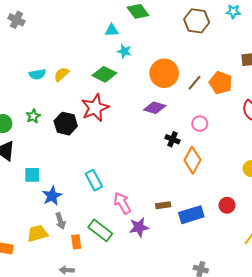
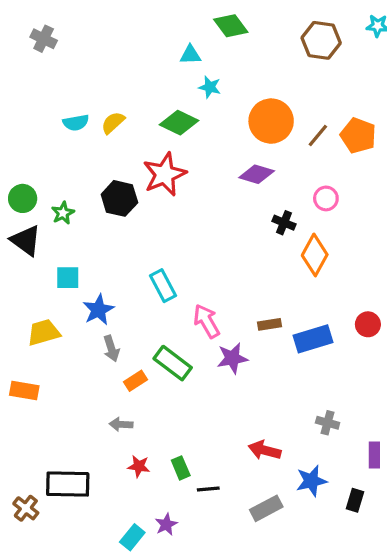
green star: (33, 116) -> (63, 213), moved
yellow trapezoid: (37, 234) -> (44, 332), moved
orange rectangle: (76, 242) -> (136, 381), turned 64

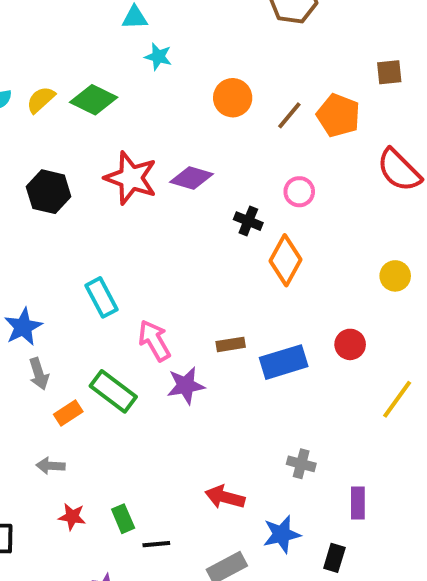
orange circle: (271, 121) -> (233, 98), size x0.7
green diamond: (179, 123) -> (94, 100), moved
red star: (165, 174) -> (131, 178), moved, turned -30
purple diamond: (257, 174) -> (192, 178), moved

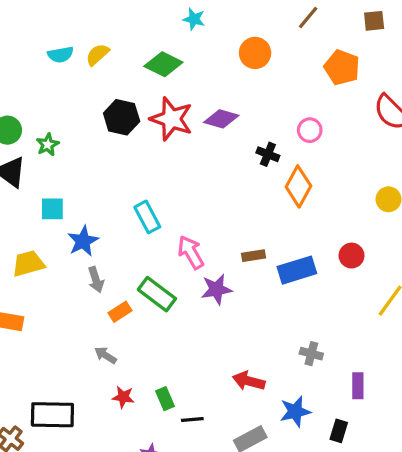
brown square: (389, 72) -> (374, 21), moved
green diamond: (94, 100) -> (163, 64), moved
brown line: (289, 115) -> (308, 18), moved
black hexagon: (49, 192) -> (122, 117), moved
gray arrow: (51, 466) -> (106, 355), turned 30

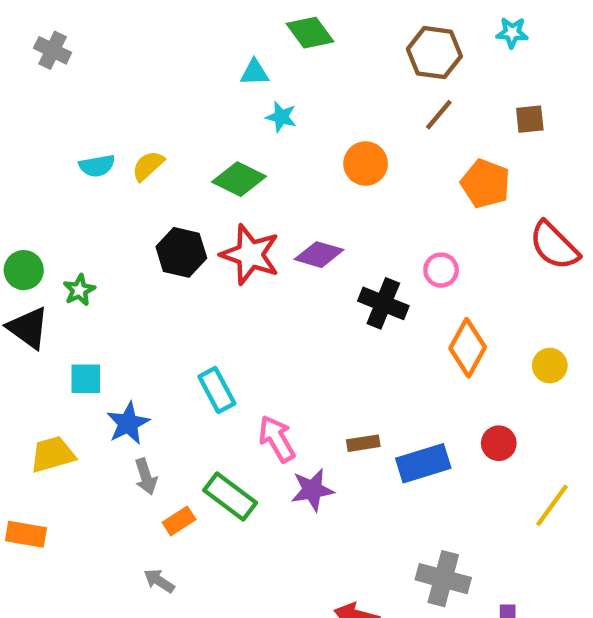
black cross: (268, 154) -> (383, 303), size x1.5
orange diamond: (298, 186) -> (468, 348), moved
gray cross: (311, 354) -> (443, 579), size x1.6

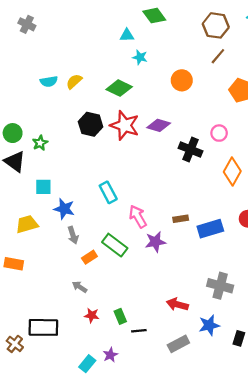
blue star: (128, 423) -> (64, 209), turned -30

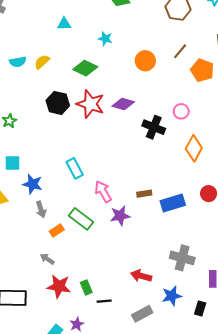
cyan triangle: (127, 35) -> (64, 24), moved
brown line: (218, 56) -> (180, 51), moved
red star: (92, 315) -> (59, 286), size x1.6

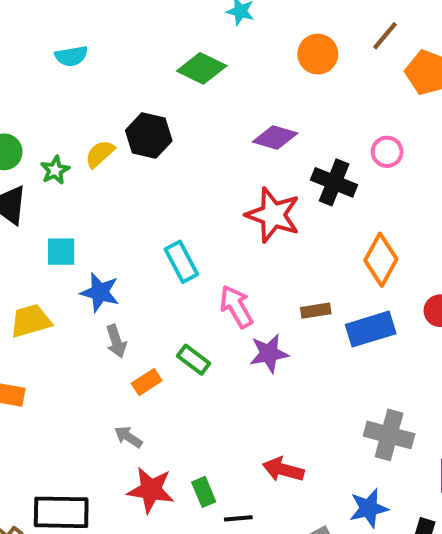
yellow semicircle: (42, 62) -> (100, 154), moved
red star: (90, 104) -> (273, 215), moved
orange diamond: (194, 148) -> (381, 260), moved
green rectangle: (81, 219) -> (194, 360), size x0.7
red arrow: (141, 276) -> (283, 470), moved

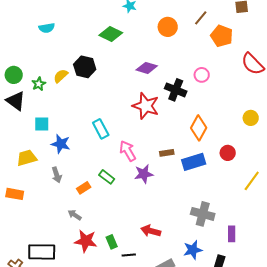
gray arrow: (116, 341) -> (57, 175), moved

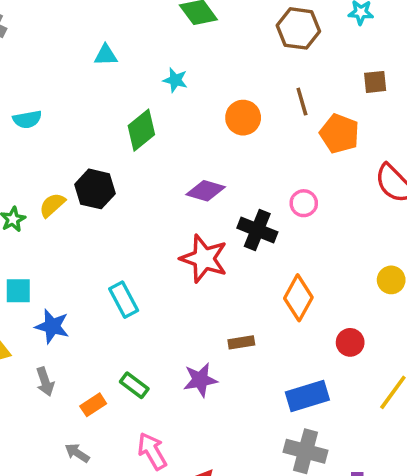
brown line: (201, 18) -> (302, 102), turned -56
green diamond: (111, 34) -> (141, 130), turned -65
pink arrow: (128, 151) -> (152, 451), moved
blue rectangle: (194, 162) -> (307, 396), moved

